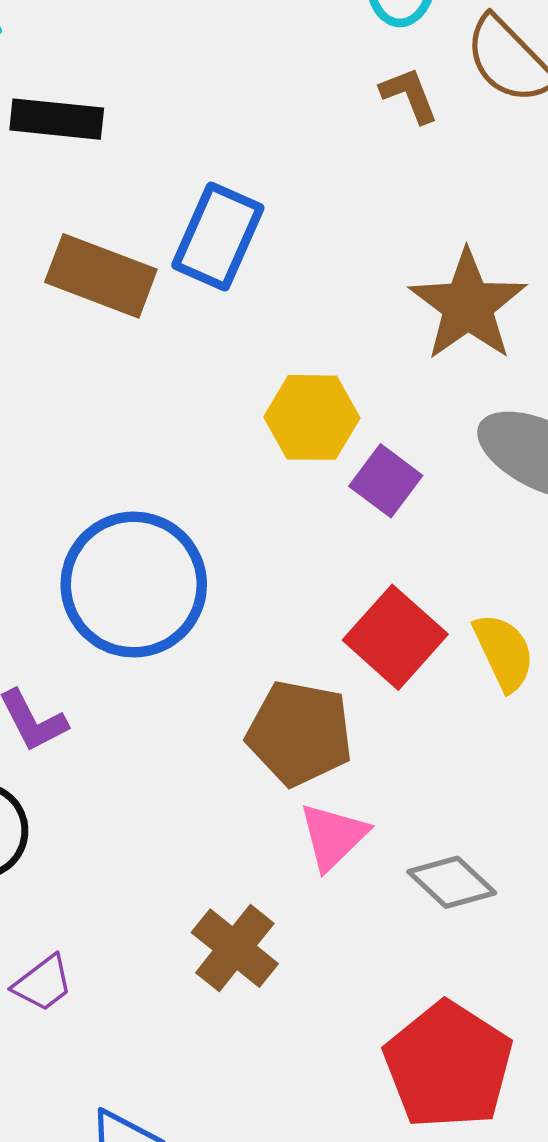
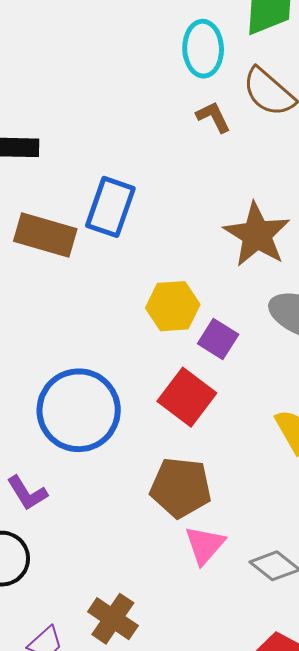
red square: (395, 637) -> (187, 397), moved
brown cross: (235, 948) -> (113, 619), moved

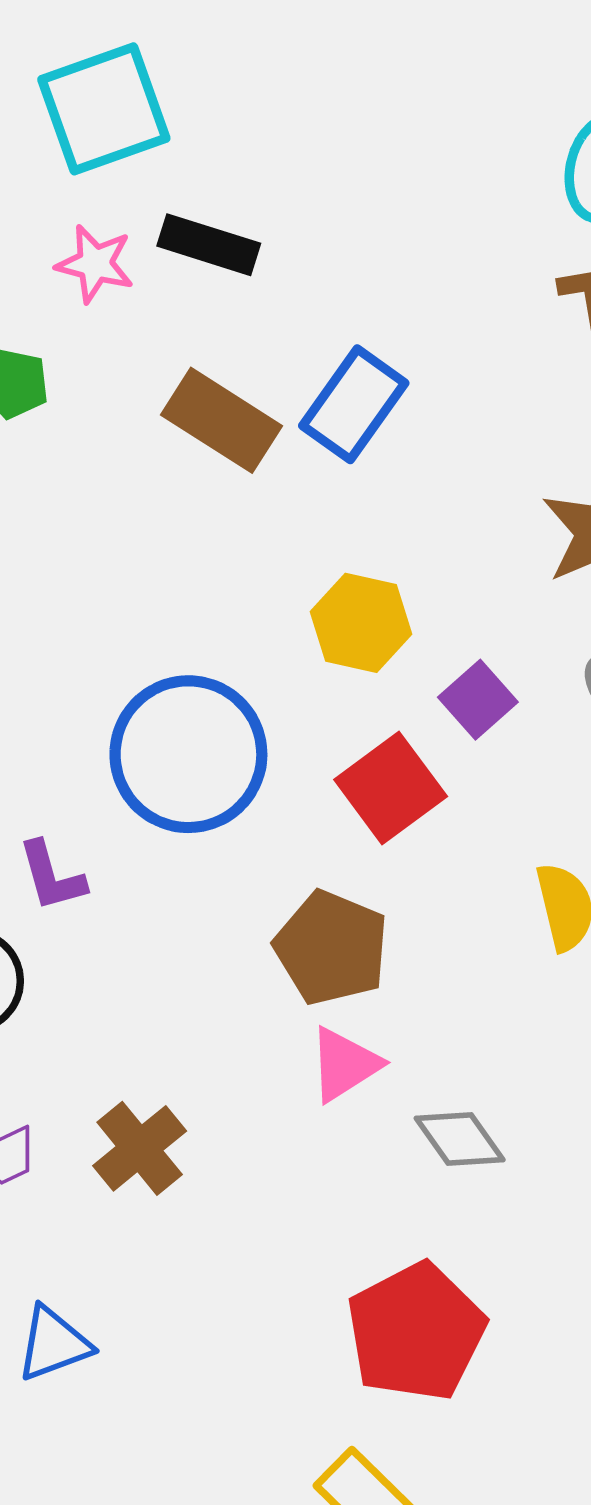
yellow hexagon: (173, 306) -> (361, 623), moved

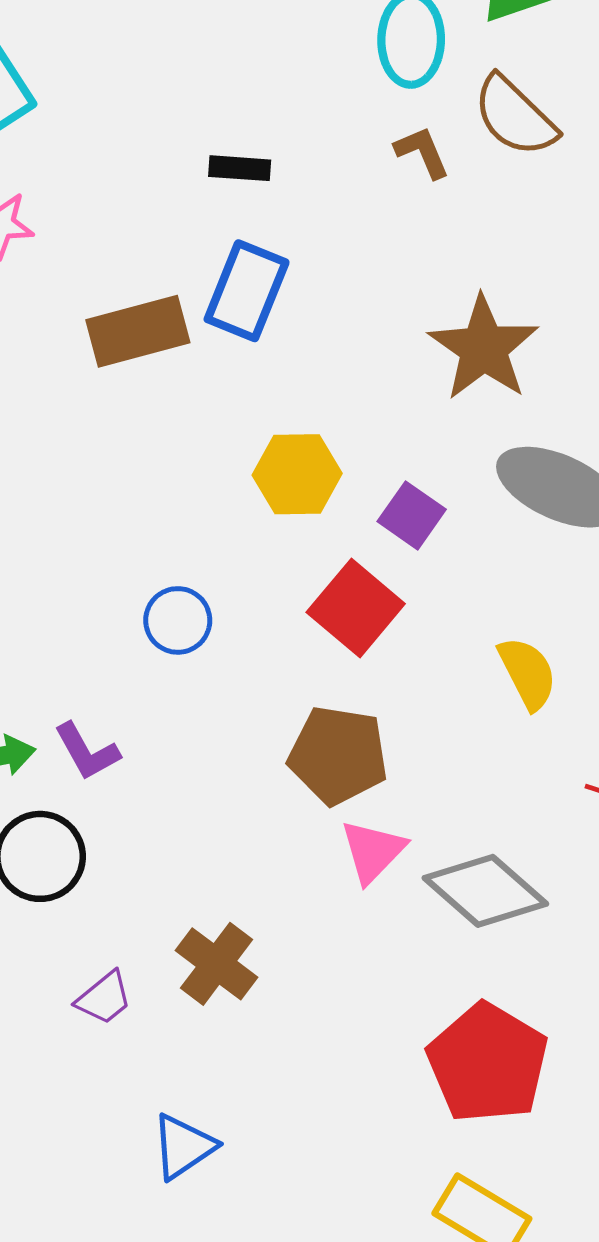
black rectangle: (209, 245) -> (240, 168), moved, size x0.7
brown rectangle: (221, 420) -> (138, 331), turned -34
blue circle: (188, 754) -> (178, 620), size x0.5
gray diamond: (460, 1139) -> (485, 891), size x1.5

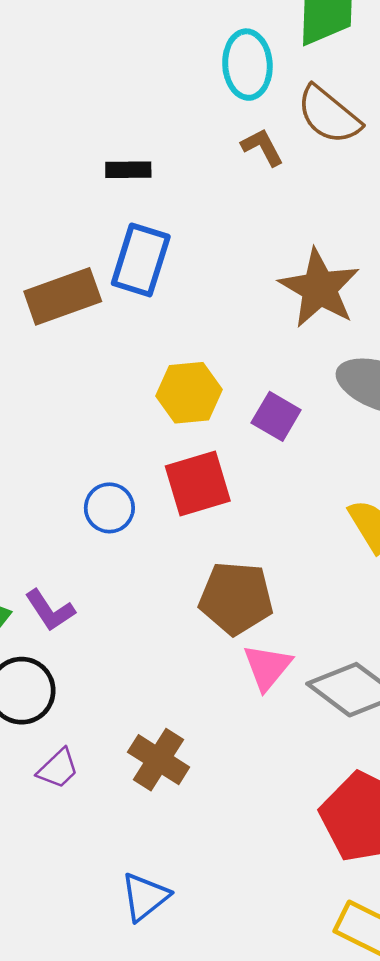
red square: (356, 608) -> (198, 483), moved, turned 38
purple trapezoid: (104, 998) -> (58, 769), moved

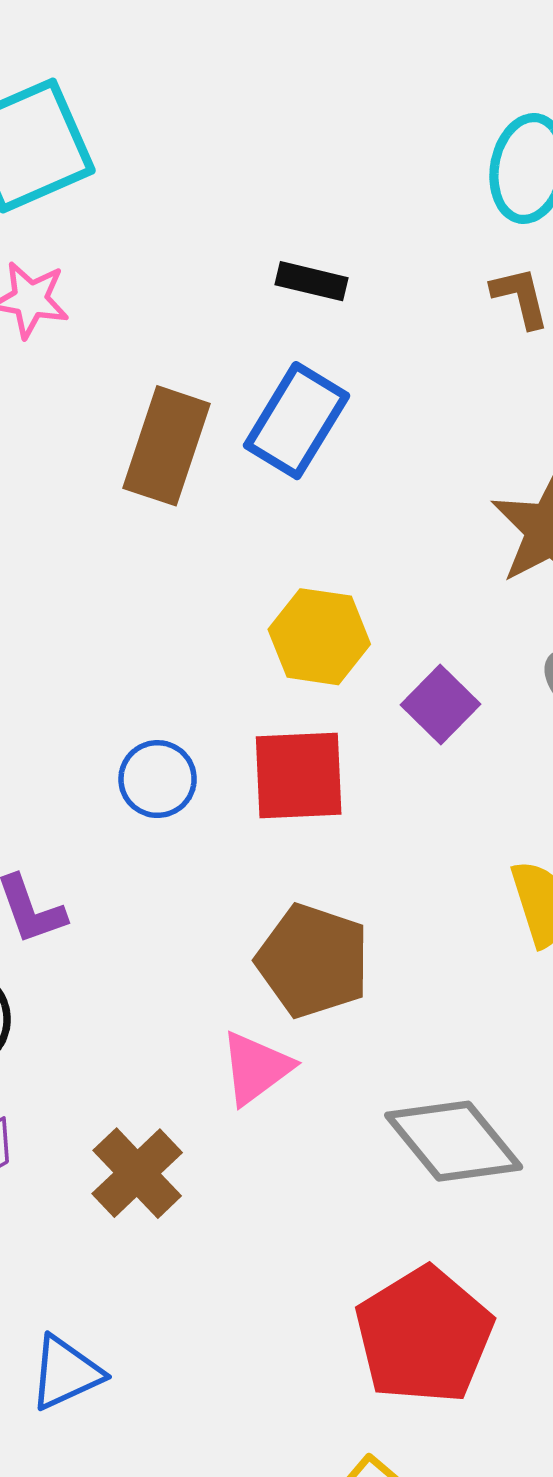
brown rectangle: (63, 296) -> (167, 446), turned -66
pink triangle: (267, 667) -> (256, 1068), moved

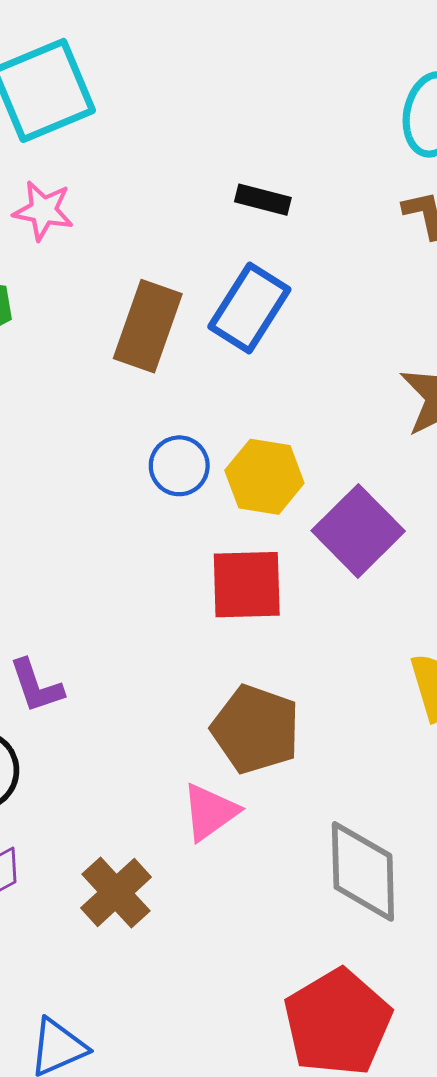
purple square: (440, 704) -> (358, 531), size x1.5
blue circle: (158, 779) -> (179, 466), moved
gray diamond: (454, 1141) -> (363, 871), turned 37

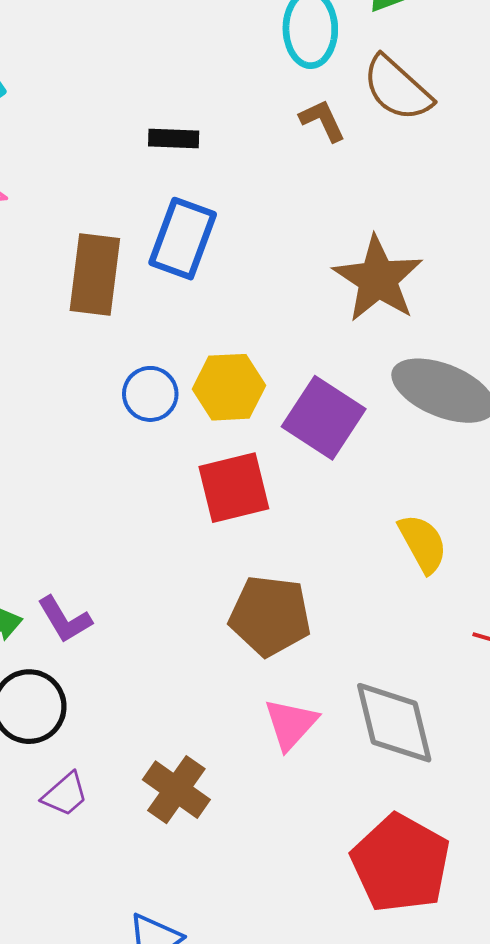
pink triangle: (210, 812) -> (291, 724), moved

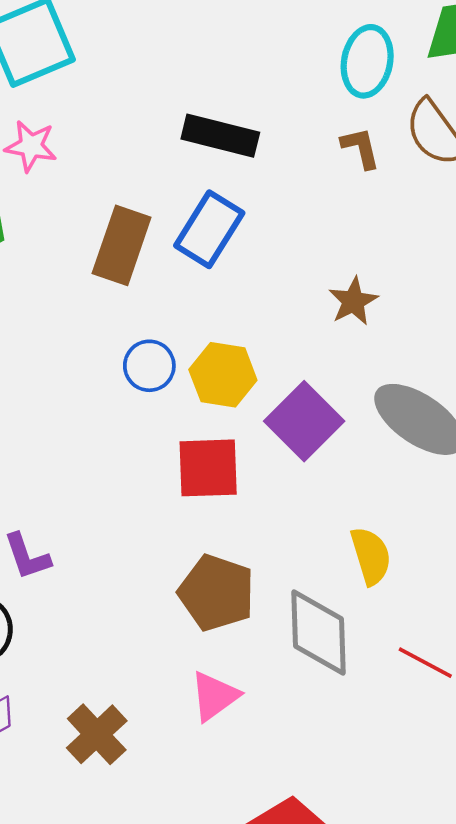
black rectangle: (174, 139) -> (220, 136), size x1.6
brown star: (378, 279) -> (353, 301), moved, size x0.6
gray diamond: (394, 723) -> (318, 633), moved

